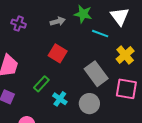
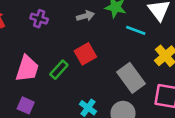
red square: (58, 53) -> (85, 54), turned 30
green rectangle: (41, 84) -> (59, 70), moved

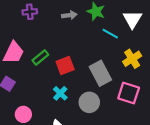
purple cross: (39, 19) -> (30, 12), turned -32
red square: (85, 54) -> (65, 65), moved

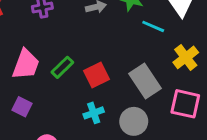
cyan cross: (60, 93) -> (94, 113), turned 32

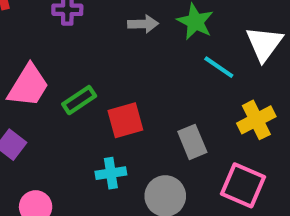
gray rectangle: (145, 81) -> (192, 142), size x0.7

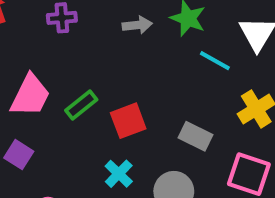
gray rectangle: (192, 142) -> (195, 136), turned -36
cyan cross: (111, 173) -> (119, 174), turned -32

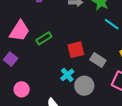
red square: (128, 121) -> (76, 50), moved
cyan cross: (119, 174) -> (67, 75), moved

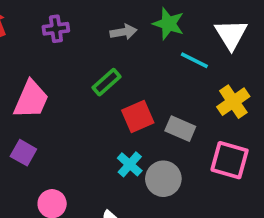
green rectangle: (44, 38) -> (106, 82), moved

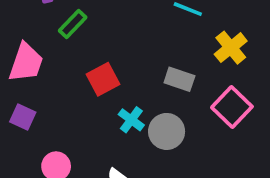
green rectangle: (106, 82) -> (73, 24), moved
red square: (138, 117) -> (103, 79), moved
pink square: (230, 160) -> (232, 107), turned 33

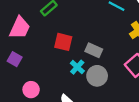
red square: (103, 79) -> (63, 42), turned 36
gray rectangle: (179, 79) -> (94, 50), moved

